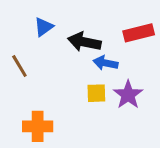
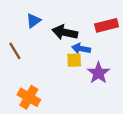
yellow square: (96, 93) -> (74, 60), moved
orange cross: (38, 126) -> (29, 97), turned 30

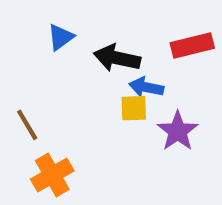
brown line: (15, 51) -> (27, 125), moved
orange cross: (29, 97) -> (52, 175), turned 30

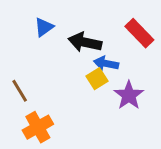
red rectangle: (192, 45) -> (139, 33), turned 60
yellow square: (134, 108) -> (97, 79), turned -30

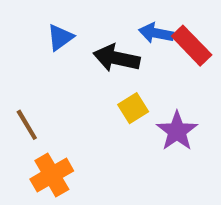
blue arrow: (106, 63) -> (156, 33), moved

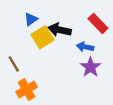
blue arrow: (156, 33) -> (85, 47), moved
yellow square: (133, 108) -> (43, 37), moved, size x1.5

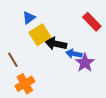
black arrow: (60, 30) -> (56, 44), moved
blue arrow: (85, 47) -> (74, 54), moved

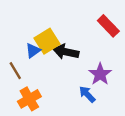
blue triangle: (29, 18) -> (33, 51), moved
blue arrow: (74, 54) -> (87, 94), moved, turned 35

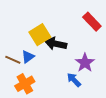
blue triangle: (33, 51) -> (28, 57), moved
brown line: (15, 71) -> (13, 60), turned -35

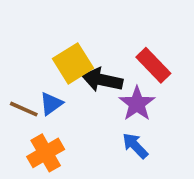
red rectangle: (92, 22) -> (153, 65), moved
purple star: (85, 63) -> (137, 104), moved

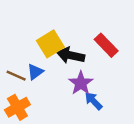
purple star: (137, 104) -> (81, 83), moved
orange cross: (46, 153) -> (17, 107), moved

